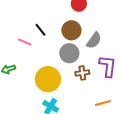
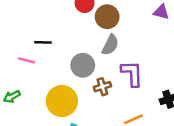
black line: (40, 30) -> (43, 42), turned -40
brown circle: (71, 30) -> (107, 17), moved

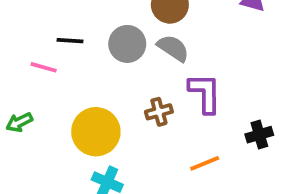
gray semicircle: (110, 45) -> (173, 48), turned -85
gray circle: (83, 65) -> (127, 44), moved

